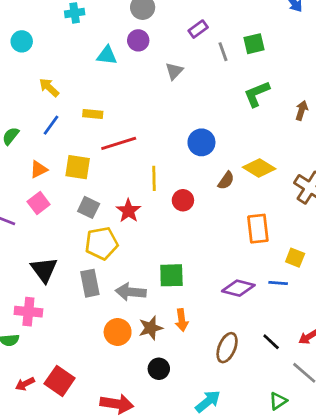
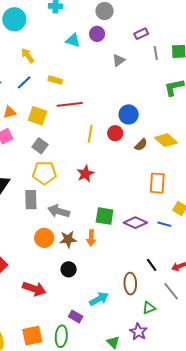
cyan circle: (22, 41) -> (14, 19), size x1.5
red circle: (183, 200) -> (115, 133), moved
red star: (128, 211) -> (85, 174), moved
green square: (171, 275) -> (105, 216), moved
brown ellipse: (227, 348) -> (130, 284), moved, turned -35

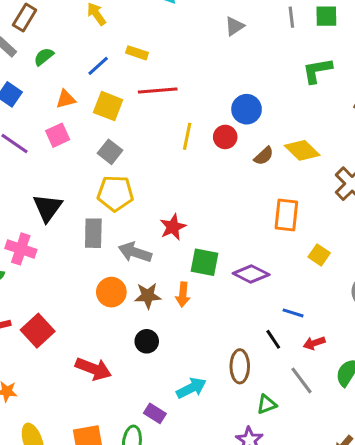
blue line: (24, 82) -> (98, 66), moved
red star: (85, 174) -> (173, 227), moved
blue line: (164, 224) -> (293, 313), moved

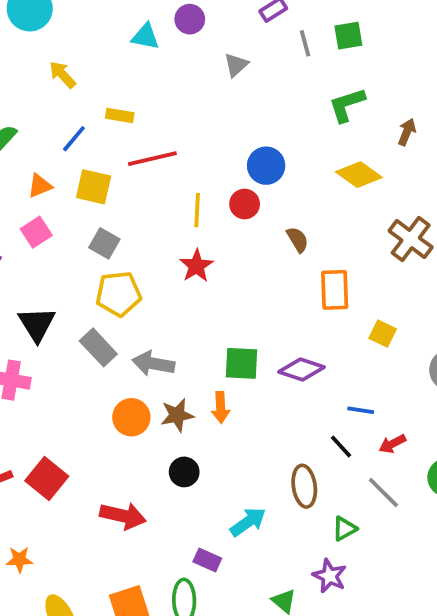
yellow diamond: (302, 150) -> (359, 175), moved
brown semicircle: (264, 156) -> (298, 240), moved, turned -70
red star: (173, 227) -> (196, 266), moved
gray rectangle: (93, 233) -> (98, 347), turned -36

